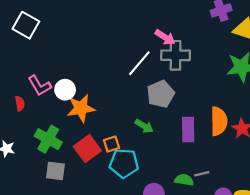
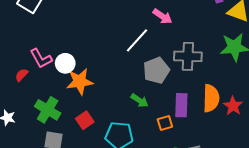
gray cross: (176, 55) -> (188, 56), moved
red semicircle: (20, 103) -> (22, 75), turned -128
orange square: (111, 144) -> (165, 123), moved
red square: (87, 149) -> (85, 120), size x0.7

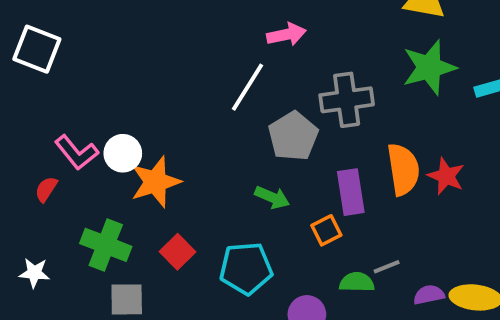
pink arrow: (162, 16) -> (286, 34), turned -36

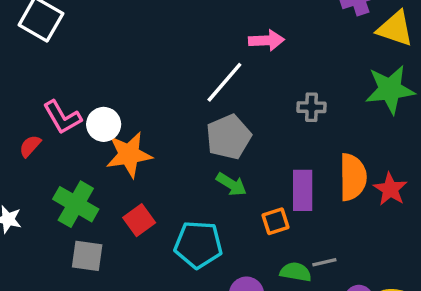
gray cross: (347, 100) -> (311, 107), size x0.6
gray pentagon: (293, 136) -> (228, 137), moved

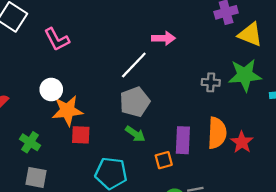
gray cross: (311, 107) -> (211, 82), moved
pink L-shape: (62, 117) -> (57, 39), moved
green cross: (76, 204) -> (30, 142), size x0.7
red square: (139, 220) -> (81, 135), moved, turned 36

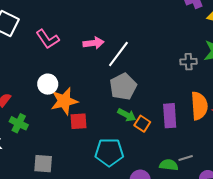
pink arrow: (163, 38) -> (94, 43), moved
green cross: (30, 142) -> (19, 123), moved
orange square: (164, 160) -> (142, 124), moved, turned -35

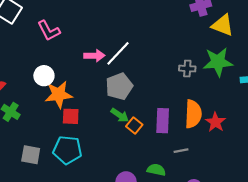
pink arrow: (94, 43) -> (94, 56), moved
cyan pentagon: (109, 152) -> (67, 150), moved
gray line: (186, 158) -> (181, 151), moved

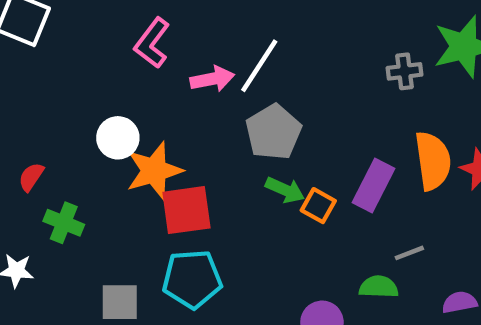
pink L-shape: (49, 31) -> (152, 43), moved, turned 75
red square: (71, 116) -> (186, 210), size x1.4
purple rectangle: (163, 121) -> (373, 185), turned 35
gray line: (181, 151) -> (409, 253), moved

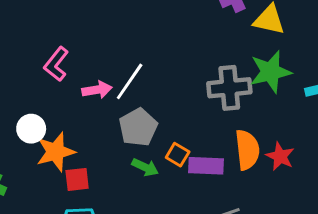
gray cross: (405, 71) -> (229, 88), size x1.8
purple rectangle: (373, 185) -> (206, 166), turned 64
orange square: (318, 206) -> (178, 155), moved
red square: (186, 210) -> (77, 179), size x0.7

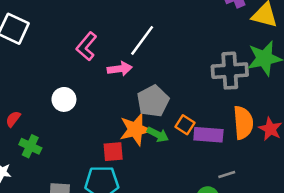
white line: (130, 81) -> (142, 40), moved
orange star: (56, 152) -> (136, 129), moved
red square: (77, 179) -> (113, 152), moved

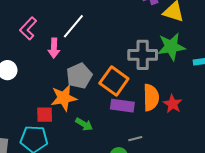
pink arrow: (120, 69) -> (54, 48), turned 96
orange square: (185, 125) -> (114, 81), moved, size x1.8
green arrow: (158, 135) -> (84, 124), moved

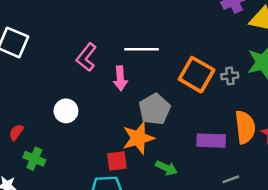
white line: (73, 26) -> (141, 49), turned 56
gray cross: (143, 55) -> (230, 76), size x0.5
orange square: (114, 81) -> (197, 75), moved

